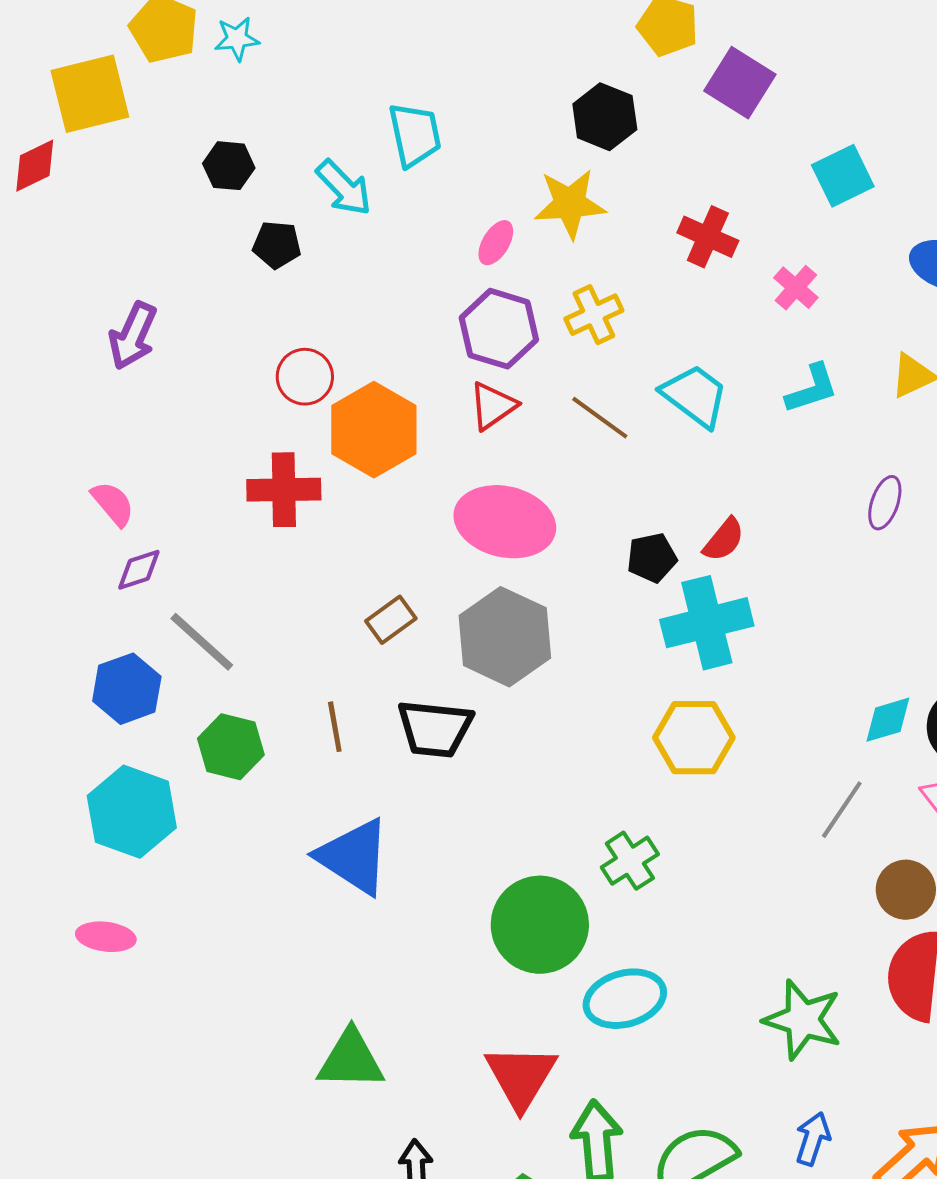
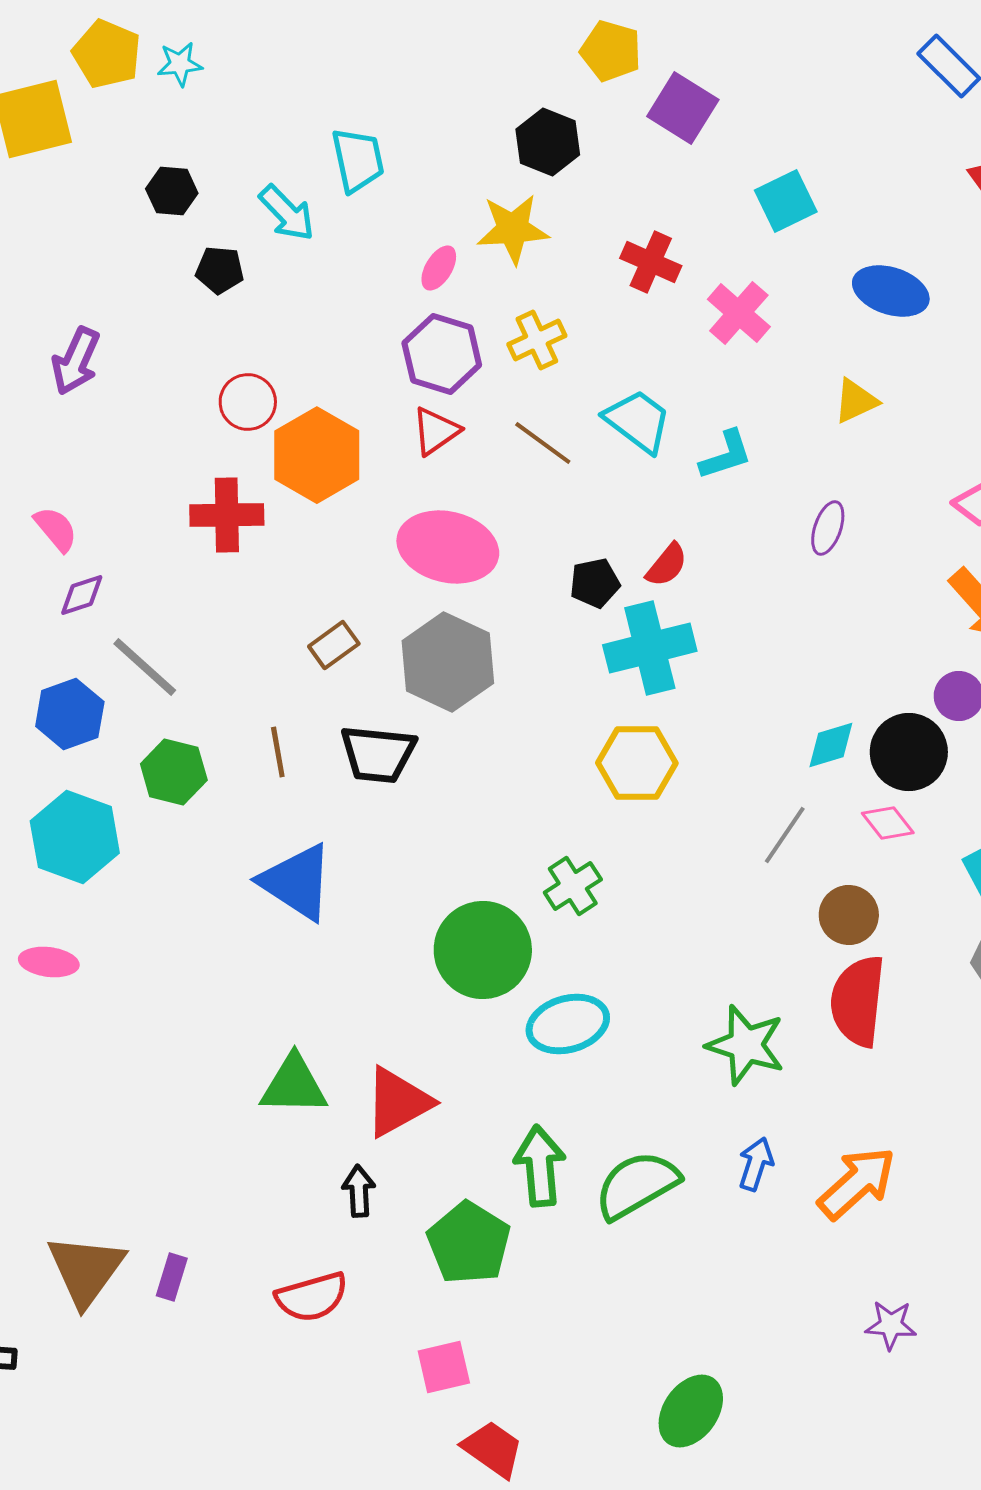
pink cross: (796, 288) -> (739, 313), size x1.4
cyan L-shape: (812, 389) -> (726, 455), moved
red triangle: (521, 1077) -> (398, 1102), moved, turned 30

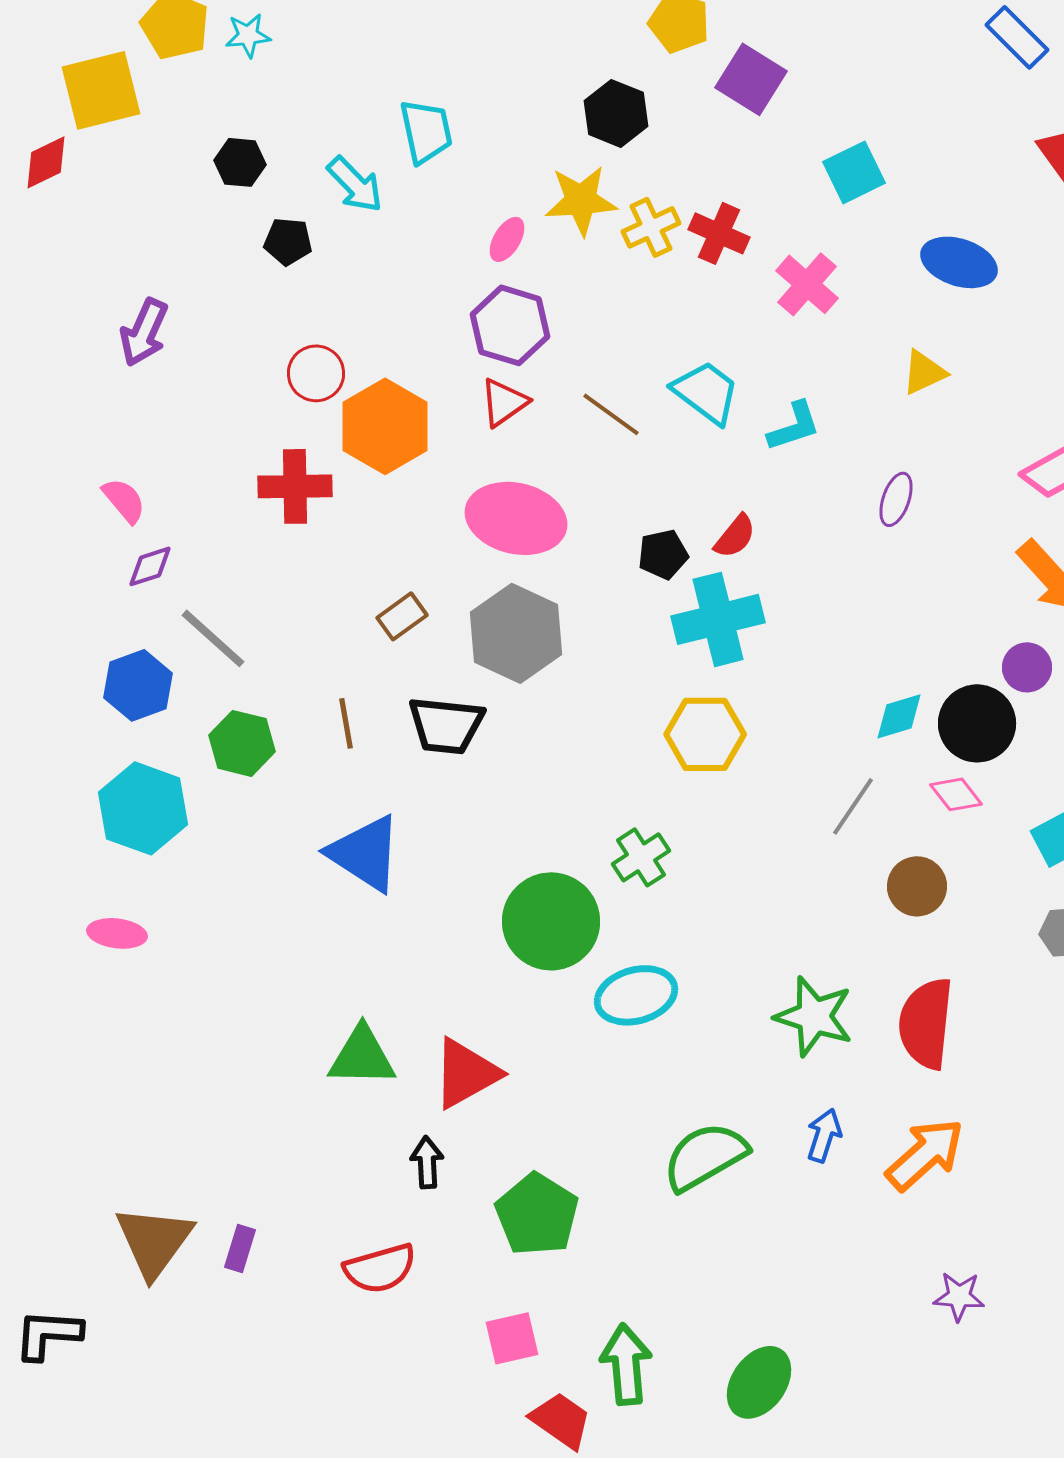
yellow cross: (537, 340) -> (651, 227), moved
red semicircle: (858, 1001) -> (926, 1023), moved
green arrow: (540, 1166) -> (626, 1364), moved

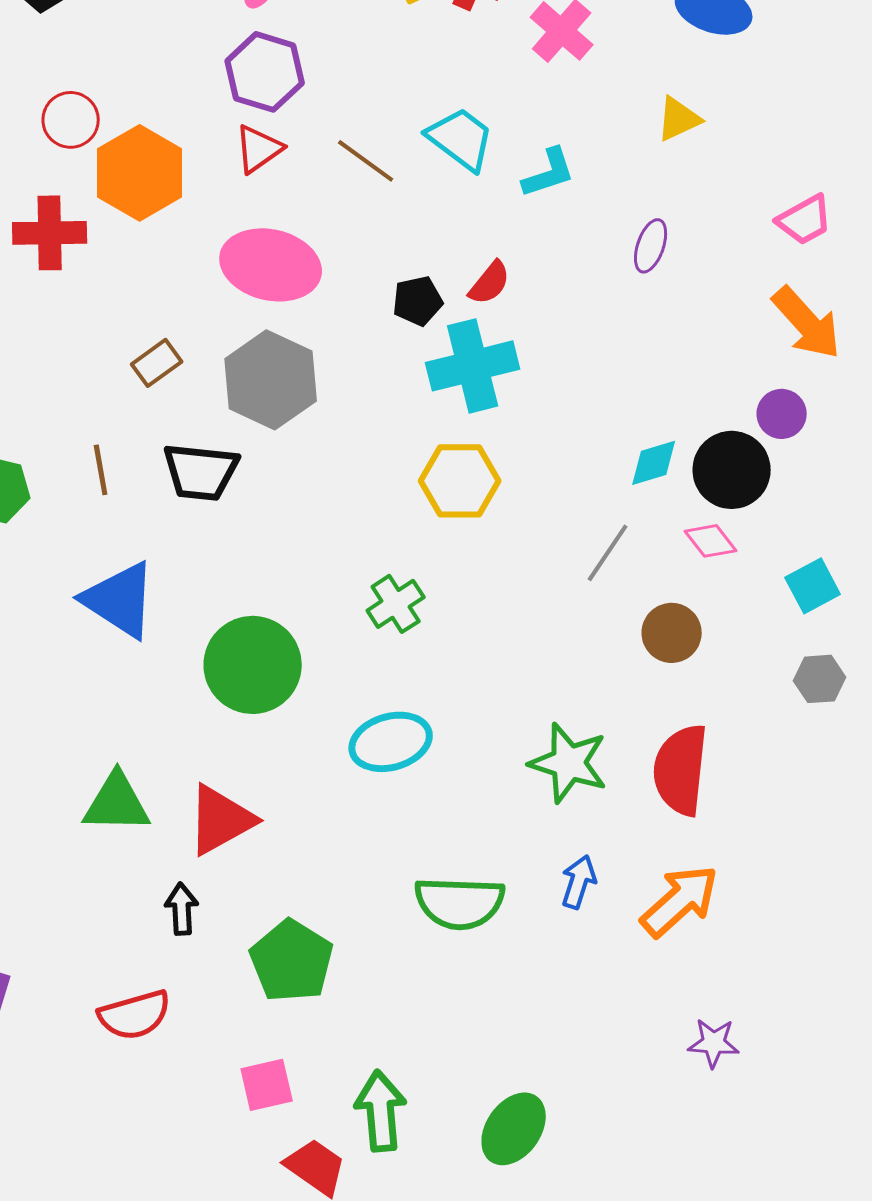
green circle: (551, 921) -> (253, 665), moved
green semicircle: (705, 1156) -> (460, 903), turned -148

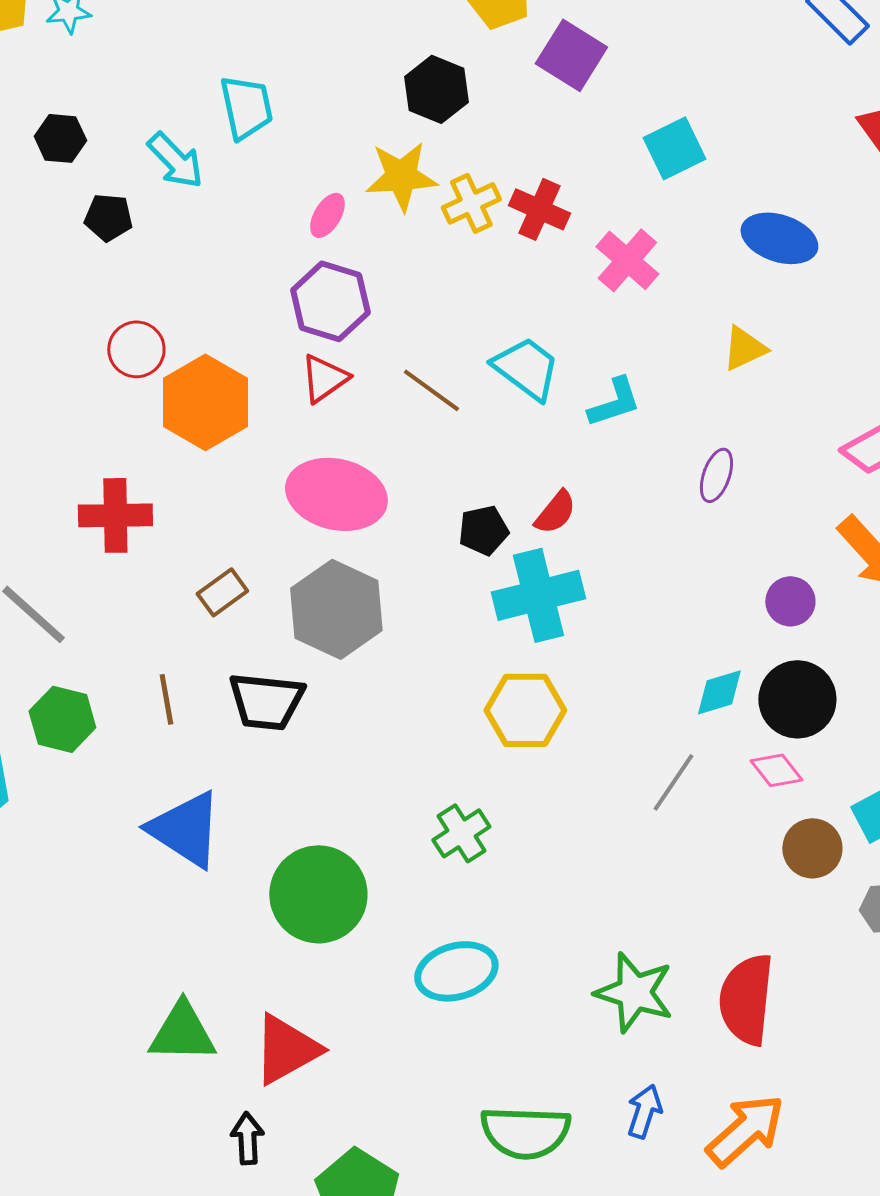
red cross: (50, 233) -> (115, 515), moved
purple circle: (782, 414) -> (790, 601), moved
brown circle: (672, 633) -> (812, 848), moved

